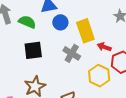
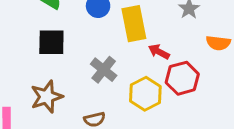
gray cross: (72, 53) -> (104, 70), moved

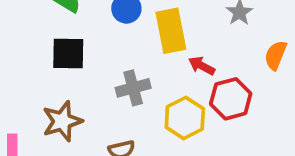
orange semicircle: (218, 43) -> (276, 55), turned 105
gray cross: (104, 70) -> (133, 88), turned 36

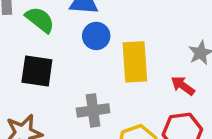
red arrow: (202, 66) -> (183, 86), moved

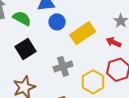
yellow rectangle: (135, 62) -> (83, 33), turned 70
black square: (37, 71) -> (26, 49), turned -30

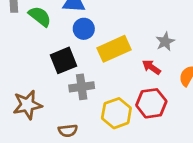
black square: (26, 49) -> (64, 60), moved

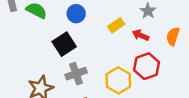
yellow rectangle: (114, 49) -> (116, 25), moved, size x0.6
gray cross: (82, 87) -> (76, 74), moved

